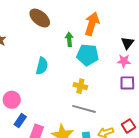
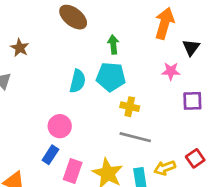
orange arrow: (92, 24) -> (164, 23), moved
cyan pentagon: (88, 55) -> (111, 77), moved
pink star: (124, 61) -> (171, 71), moved
pink circle: (12, 100) -> (60, 126), moved

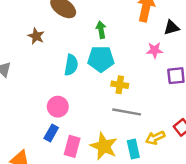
black triangle: (191, 47) -> (171, 28), turned 42
brown star: (20, 48) -> (36, 36), moved

